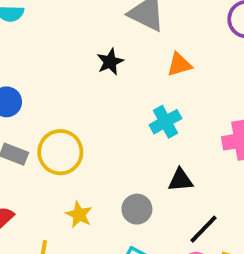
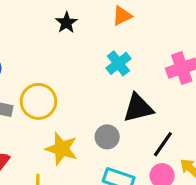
black triangle: (180, 180) -> (138, 108), size x1.5
yellow star: (79, 214) -> (62, 149), size x1.5

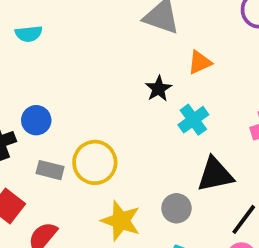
black star: (66, 23) -> (158, 89), moved

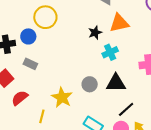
orange triangle: (200, 62) -> (119, 23), size x1.5
yellow circle: (95, 162) -> (45, 17), moved
gray circle: (176, 208) -> (90, 84), moved

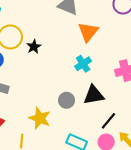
orange triangle: (119, 23) -> (88, 32), turned -30
black star: (95, 33) -> (34, 47), moved

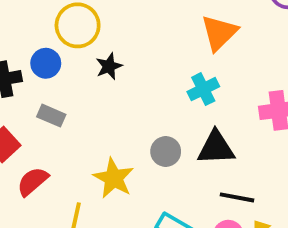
black star: (34, 47) -> (109, 66), moved
black line: (108, 121) -> (237, 197), turned 54

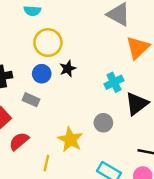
blue circle: (46, 63) -> (42, 74), moved
cyan cross: (203, 89) -> (114, 82), moved
black triangle: (216, 148) -> (137, 104), moved, turned -35

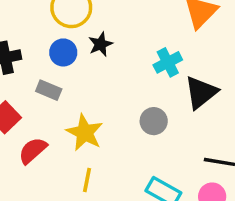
yellow star: (70, 140) -> (85, 133), moved
yellow line: (46, 163) -> (87, 180), moved

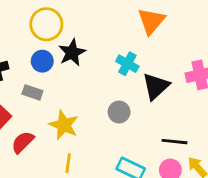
black star: (101, 44) -> (72, 53), size x1.4
cyan cross: (168, 62) -> (127, 64), turned -30

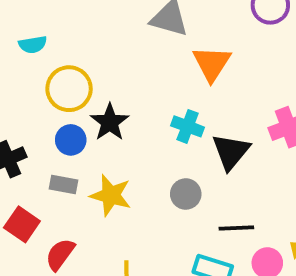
yellow star: (64, 125) -> (111, 195), moved
black line: (174, 142) -> (236, 228), moved

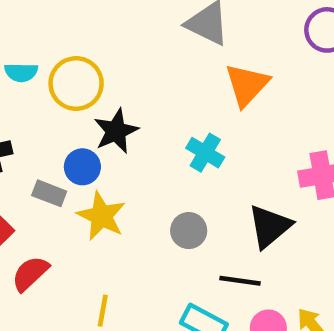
cyan semicircle: (33, 45) -> (21, 72), moved
blue circle: (71, 140) -> (82, 167), moved
black triangle: (231, 152) -> (270, 226), moved

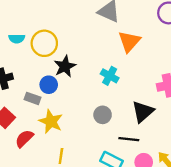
yellow star: (101, 216) -> (51, 121), moved

